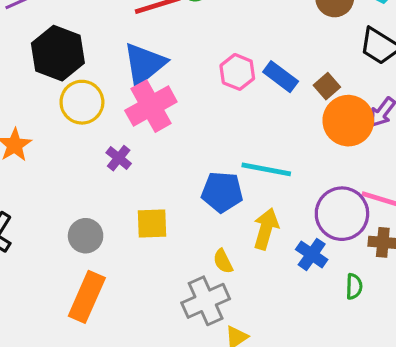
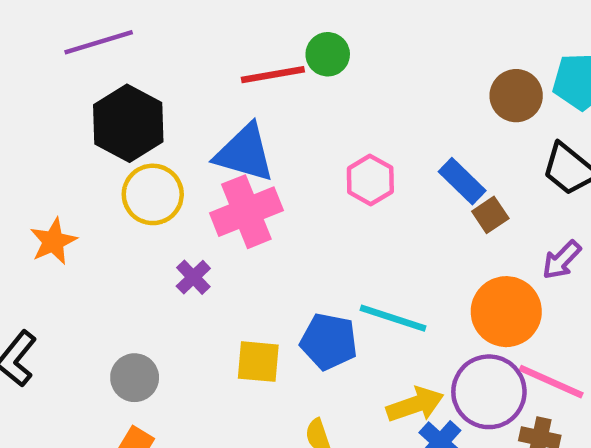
blue triangle: (144, 64) -> (245, 153), turned 48
blue rectangle: (281, 77) -> (462, 181), moved
orange circle: (348, 121) -> (506, 312), moved
yellow square: (152, 223) -> (258, 362), moved
yellow arrow: (266, 229) -> (415, 405), moved, turned 48

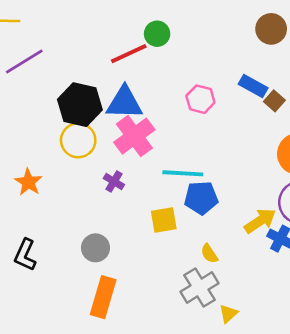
black hexagon: (128, 123) -> (80, 105), moved
cyan line: (393, 318) -> (183, 173), moved

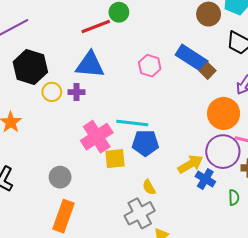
blue rectangle: (253, 86) -> (192, 58), size x1.4
black hexagon: (80, 105) -> (30, 67), moved
pink cross: (134, 136) -> (97, 137), moved
yellow circle: (78, 140) -> (52, 92), size x0.7
purple cross: (114, 182) -> (77, 92), moved, turned -35

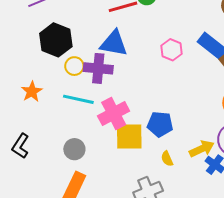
purple cross: (77, 92) -> (98, 68), size x1.8
cyan line: (132, 123) -> (78, 99), moved
yellow square: (115, 159) -> (129, 136), size x1.4
yellow semicircle: (149, 187) -> (167, 159), moved

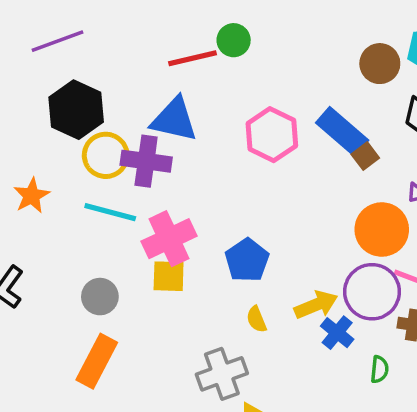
pink hexagon: (171, 50) -> (272, 135), size x1.4
yellow circle: (74, 66) -> (106, 155), size x1.4
blue pentagon: (160, 124) -> (247, 260), turned 30
yellow square: (129, 136) -> (169, 276), moved, size x0.7

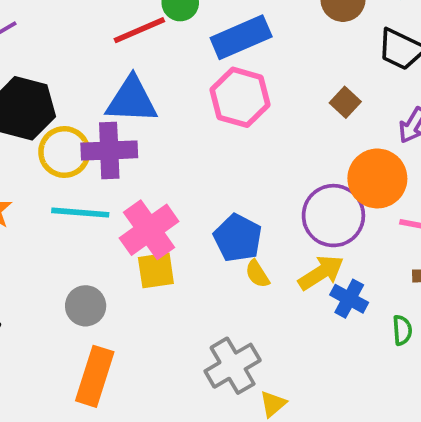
blue rectangle: (342, 132) -> (241, 37), moved, turned -54
purple circle: (372, 292) -> (333, 216), moved
yellow semicircle: (256, 319) -> (257, 274), moved

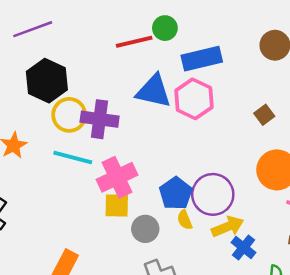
blue triangle: (132, 100) -> (154, 91), moved
purple circle: (333, 216) -> (213, 194), moved
gray circle: (86, 306) -> (145, 229), moved

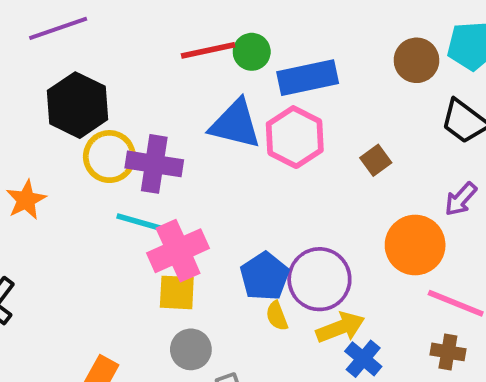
green circle: (165, 28) -> (252, 52), moved
brown square: (264, 115) -> (376, 160), moved
cyan line: (73, 158) -> (145, 224), moved
gray circle: (145, 229) -> (191, 349), moved

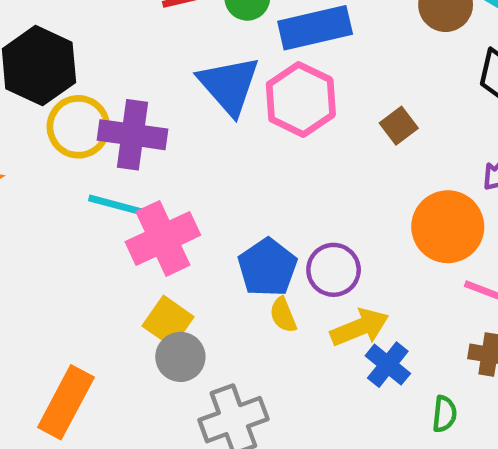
blue triangle: (235, 124) -> (229, 85), turned 36
purple circle: (319, 279) -> (334, 270), size x0.7
yellow square: (177, 292) -> (168, 321), moved, turned 33

